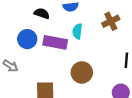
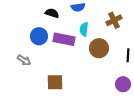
brown circle: (82, 72) -> (99, 48), moved

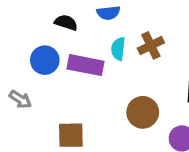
brown cross: (114, 20) -> (151, 45), moved
brown circle: (99, 48) -> (143, 112), moved

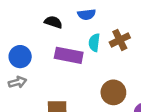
blue circle: (45, 60) -> (20, 57), moved
gray arrow: (20, 99) -> (18, 82), turned -48

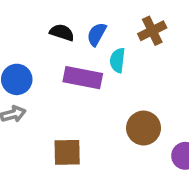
blue semicircle: (87, 14) -> (97, 34), moved, turned 126
brown cross: (120, 40) -> (152, 31), moved

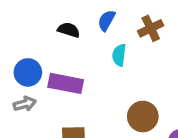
blue semicircle: (97, 34) -> (107, 20), moved
purple rectangle: (83, 78) -> (66, 83), moved

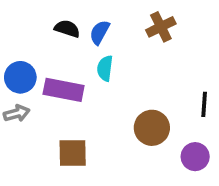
blue semicircle: (107, 20) -> (100, 32), moved
cyan semicircle: (119, 55) -> (105, 68), moved

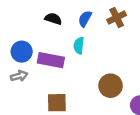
blue semicircle: (100, 32) -> (85, 19), moved

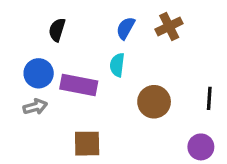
black semicircle: (53, 19) -> (57, 30), moved, turned -91
brown circle: (111, 86) -> (154, 102), moved

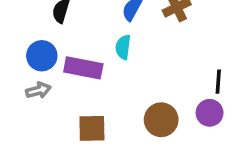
brown circle: (154, 102) -> (161, 120), moved
purple circle: (201, 147) -> (210, 113), moved

